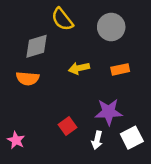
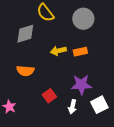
orange rectangle: (120, 69) -> (80, 52), moved
orange semicircle: (28, 78) -> (25, 71), moved

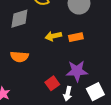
red square: (49, 96) -> (52, 83), moved

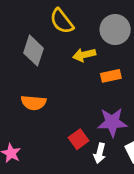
gray diamond: (19, 19) -> (34, 51), turned -55
yellow arrow: (53, 36) -> (84, 55), moved

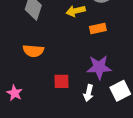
red square: (79, 139) -> (62, 81), moved, turned 35

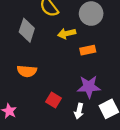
red square: (62, 81) -> (53, 100), turned 32

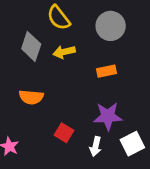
yellow arrow: (67, 33) -> (64, 52), moved

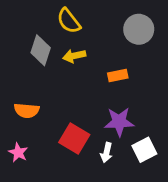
gray circle: (111, 26) -> (139, 29), moved
orange semicircle: (31, 97) -> (27, 111), moved
red square: (64, 133) -> (74, 139), size x1.5

